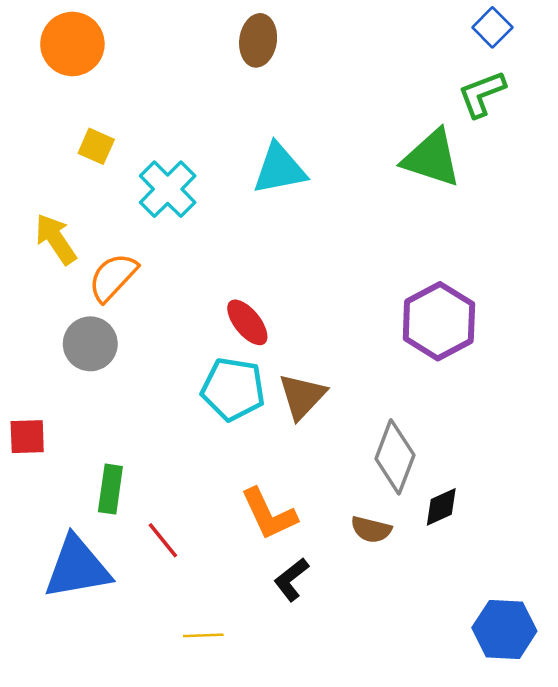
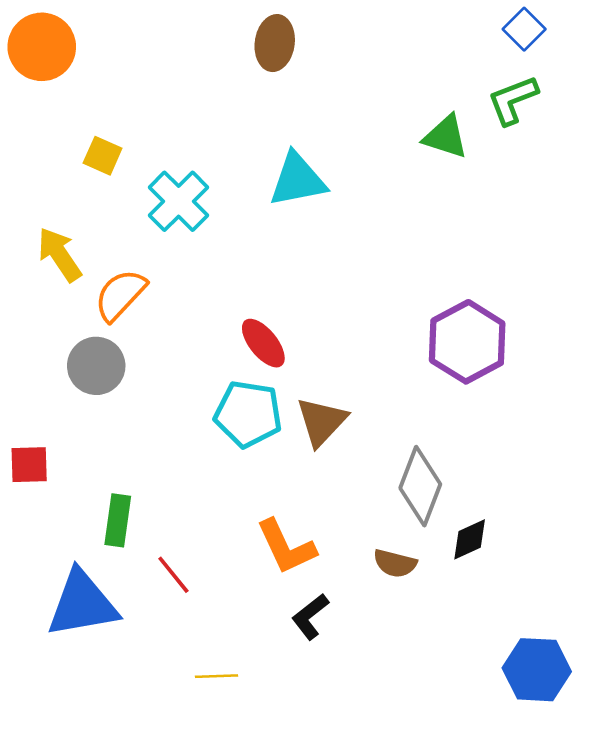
orange circle: (72, 44) -> (42, 47), moved
green triangle: (432, 158) -> (446, 137), moved, size x0.7

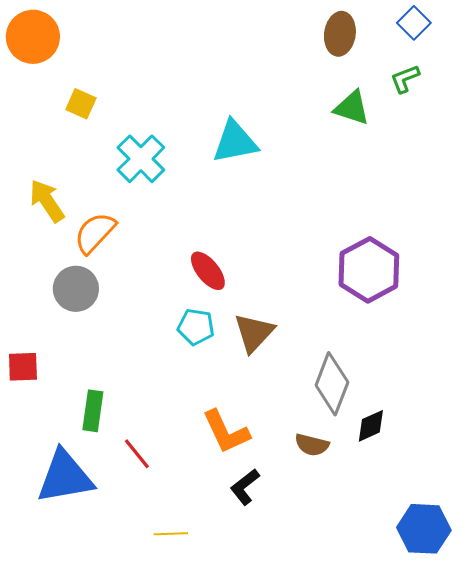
brown ellipse: (275, 43) -> (340, 34), moved
green L-shape: (513, 100) -> (405, 79), size x0.7
yellow square: (103, 156) -> (81, 104), moved
cyan pentagon: (248, 414) -> (196, 327), size x0.7

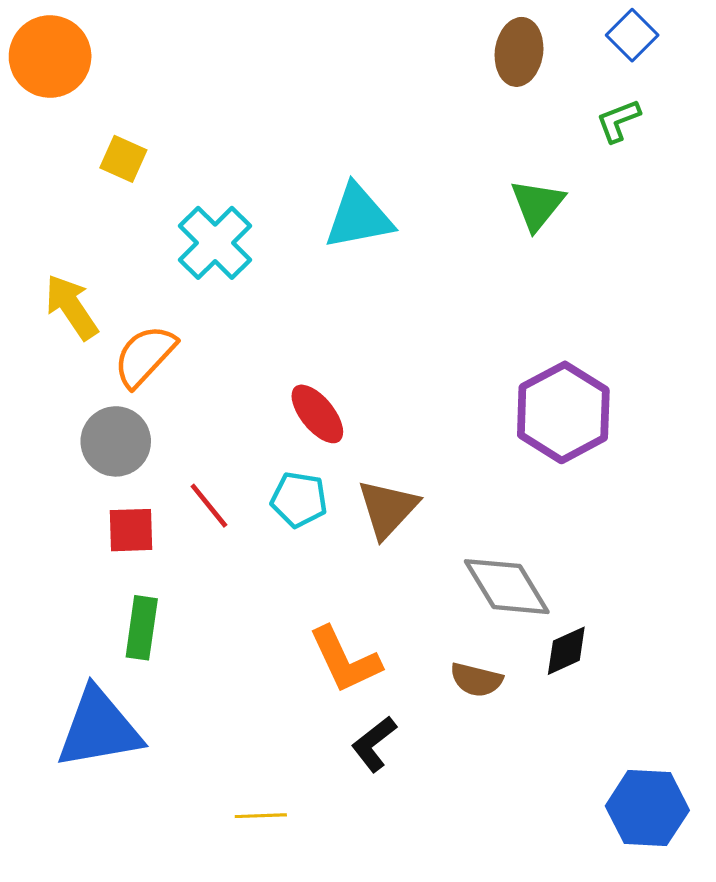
green triangle: (352, 108) -> (537, 205), moved, turned 51
red square: (23, 367) -> (131, 530), moved
gray diamond: (332, 384) -> (507, 587), turned -52
red line: (137, 454) -> (209, 506), moved

